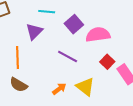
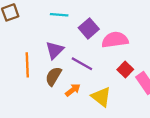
purple triangle: (34, 31) -> (55, 50), moved
brown semicircle: (19, 85) -> (53, 76), moved, turned 90
orange arrow: (59, 89) -> (73, 90), moved

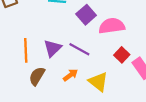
purple triangle: (55, 50) -> (53, 48), moved
brown semicircle: (53, 76) -> (37, 76), moved

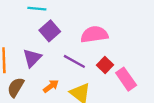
purple square: (86, 15) -> (50, 31), moved
purple line: (79, 49) -> (74, 61), moved

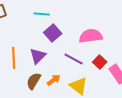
brown semicircle: (16, 87) -> (34, 81), moved

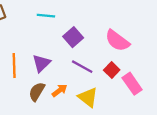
purple square: (53, 33) -> (73, 37), moved
pink semicircle: (91, 36) -> (117, 41), moved, turned -135

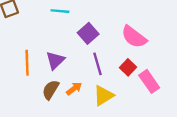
purple line: (82, 67) -> (98, 64), turned 45
yellow triangle: (88, 97) -> (103, 96), turned 50

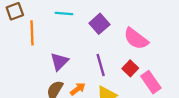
purple square: (88, 33) -> (99, 24), moved
orange line: (27, 63) -> (32, 33), moved

